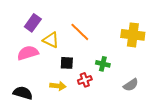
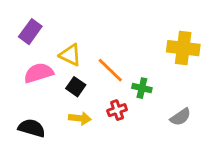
purple rectangle: (33, 23) -> (30, 32), moved
orange line: (80, 32) -> (110, 70), moved
black square: (67, 63) -> (76, 87), moved, turned 32

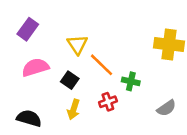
yellow triangle: (70, 55) -> (77, 44), moved, turned 30
yellow arrow: (80, 118) -> (74, 109), turned 102

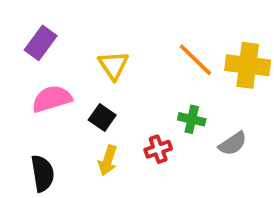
orange line: (102, 65) -> (195, 60), moved
gray semicircle: (166, 108) -> (233, 144), moved
black semicircle: (29, 118) -> (42, 173), turned 65

